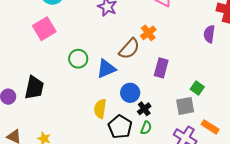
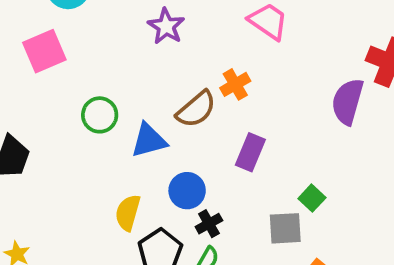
purple semicircle: (209, 34) -> (347, 101), size x1.4

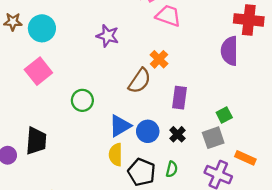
blue triangle: (149, 140) -> (120, 126), moved
green square: (312, 198) -> (224, 115), turned 35
black cross: (209, 224) -> (177, 134), moved

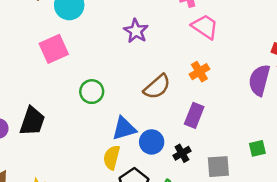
orange cross: (159, 59) -> (199, 72), moved
green square: (224, 115) -> (257, 148), moved

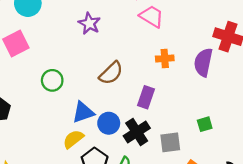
orange cross: (199, 72) -> (165, 58), moved, turned 30
black cross: (182, 153) -> (137, 132), size x1.6
yellow semicircle: (112, 157) -> (73, 139), turned 40

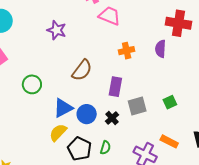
purple semicircle: (203, 62) -> (161, 49), size x0.7
black cross: (137, 132) -> (112, 118), size x0.6
gray square: (170, 142) -> (137, 106), moved

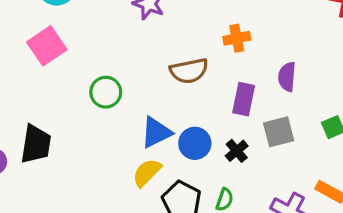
purple semicircle: (161, 49) -> (287, 77), moved
orange cross: (127, 51) -> (237, 38), moved
brown semicircle: (82, 70) -> (189, 71), turned 40

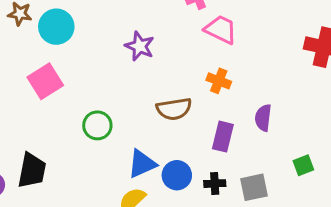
orange cross: (237, 38) -> (219, 81), turned 30
gray square: (279, 132) -> (254, 187), moved
black cross: (237, 151) -> (215, 184), turned 35

